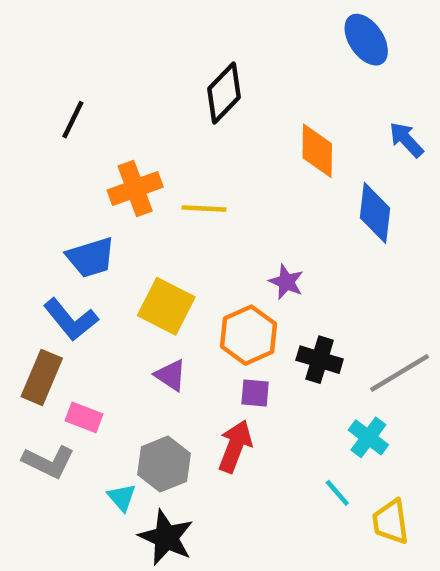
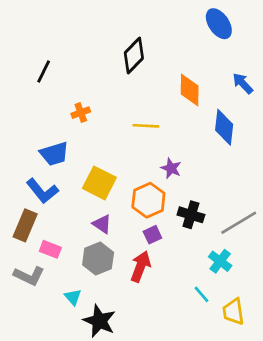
orange cross: (135, 189) -> (81, 113), size x0.6
yellow line: (204, 209) -> (146, 126), moved
purple square: (255, 393) -> (152, 235), turned -30
gray hexagon: (164, 464) -> (98, 259), moved

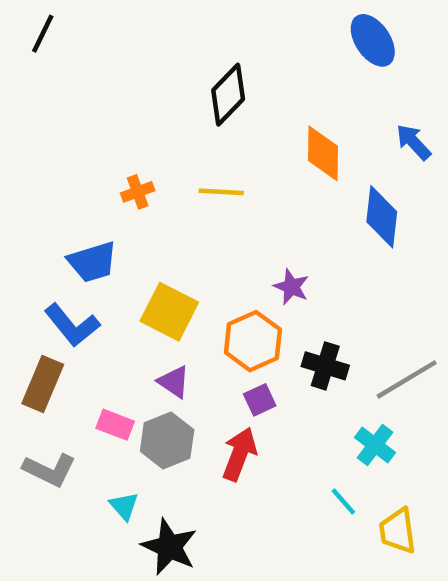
black line: (44, 71) -> (43, 34), moved
yellow line: (146, 126) -> (221, 192), moved
pink rectangle: (50, 249) -> (115, 425), moved

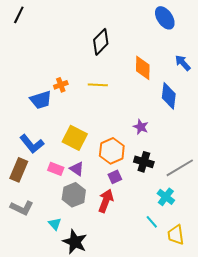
blue trapezoid: (92, 262) -> (41, 100), moved
purple star: (291, 287) -> (141, 127), moved
pink rectangle: (115, 425) -> (56, 169), moved

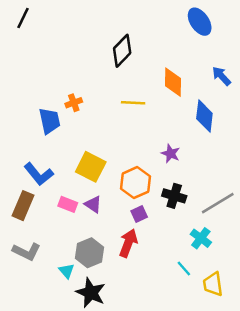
yellow line: (98, 85) -> (133, 103), moved
blue trapezoid: (41, 100) -> (50, 121), turned -85
gray hexagon: (74, 195) -> (90, 253), moved

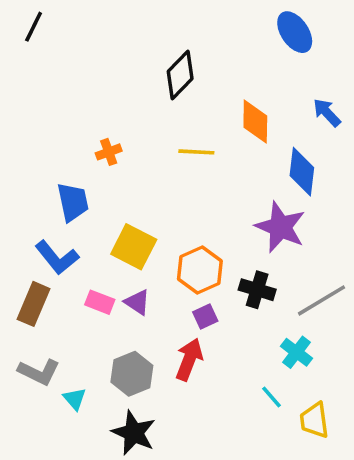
blue trapezoid: (50, 121) -> (73, 202), moved
purple star: (171, 154) -> (280, 227), moved, size x1.8
cyan triangle: (67, 271) -> (75, 399), moved

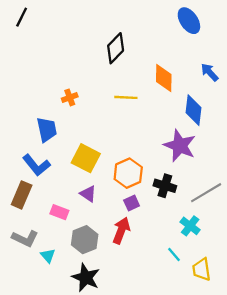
pink rectangle: (100, 302) -> (59, 212), moved

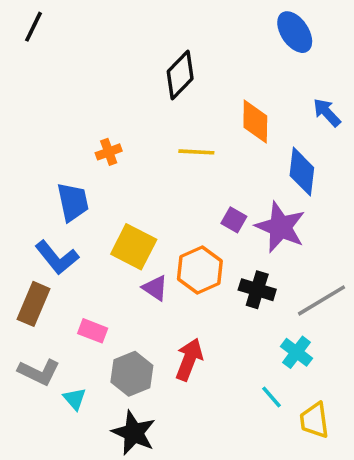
purple triangle: (88, 194) -> (155, 288), moved
purple square: (132, 203) -> (234, 220), moved, turned -35

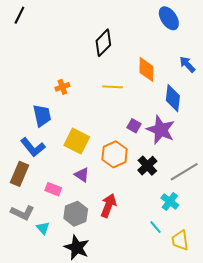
purple triangle: (155, 288) -> (82, 175), moved
black cross: (257, 290) -> (147, 166), turned 30

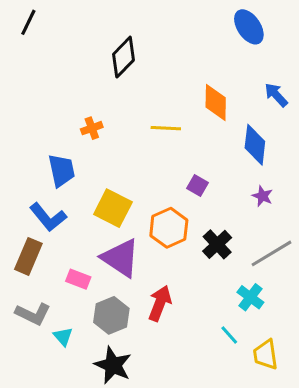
black diamond: (103, 43) -> (124, 57), moved
purple star: (161, 130) -> (262, 196), moved, size x0.5
purple triangle: (82, 175) -> (121, 258), size x1.8

